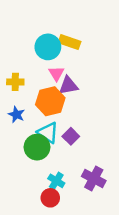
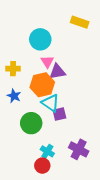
yellow rectangle: (70, 42) -> (80, 22), moved
cyan triangle: (48, 133) -> (50, 103), moved
purple square: (71, 136) -> (59, 114), turned 32

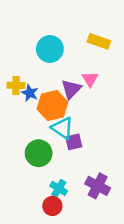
yellow rectangle: (80, 22) -> (99, 41), moved
pink triangle: (47, 62) -> (90, 79), moved
purple triangle: (57, 72) -> (71, 89), turned -36
blue star: (14, 96) -> (30, 93), moved

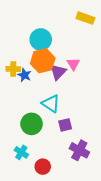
yellow rectangle: (99, 41) -> (85, 18), moved
orange hexagon: (52, 105) -> (43, 61), moved
purple square: (74, 142) -> (65, 125), moved
cyan cross: (59, 188) -> (21, 152), moved

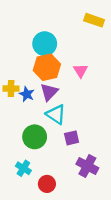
yellow cross: (13, 69) -> (11, 89), moved
purple triangle: (58, 72) -> (49, 92), moved
blue star: (24, 75) -> (27, 94), moved

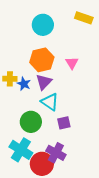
cyan circle: (45, 44) -> (43, 25), moved
purple cross: (87, 166) -> (56, 153), moved
cyan cross: (23, 168) -> (21, 150), size x1.6
red circle: (47, 184) -> (42, 164), size x1.5

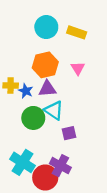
yellow rectangle: (84, 18) -> (77, 32), moved
purple triangle: (44, 82) -> (47, 89), turned 42
green circle: (31, 122) -> (33, 118), moved

